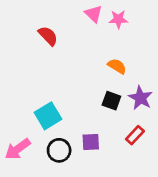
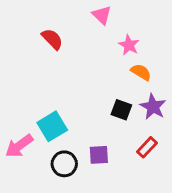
pink star: (118, 19) -> (129, 45), moved, turned 30
orange semicircle: (117, 66) -> (141, 72), moved
pink arrow: (18, 149) -> (19, 146), moved

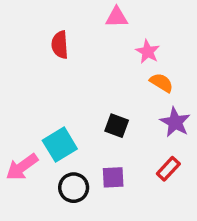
pink triangle: (102, 15) -> (117, 17), turned -45
red semicircle: (52, 39) -> (60, 45), turned -140
black square: (121, 110) -> (117, 126), moved

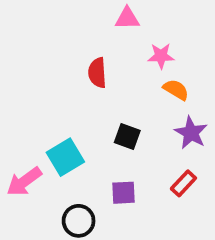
red semicircle: (60, 45) -> (97, 73), moved
pink star: (148, 52) -> (161, 56), turned -30
black circle: (74, 188) -> (79, 221), moved

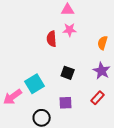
pink star: (161, 56) -> (70, 30), moved
orange semicircle: (176, 90) -> (103, 43), moved, turned -104

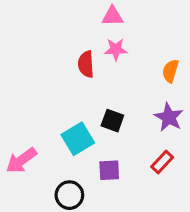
cyan square: (35, 84) -> (78, 139), moved

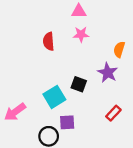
red semicircle: (86, 64) -> (49, 41), moved
purple star: (169, 117) -> (108, 73), moved
purple square: (109, 170) -> (67, 122), moved

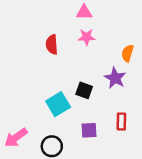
pink arrow: (15, 112) -> (16, 138), moved
red rectangle: (113, 113) -> (121, 121), turned -42
purple square: (67, 122) -> (89, 130), moved

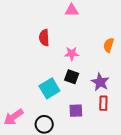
pink star: (87, 37) -> (72, 54), moved
purple star: (115, 78) -> (100, 82), moved

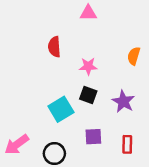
red rectangle: (103, 103) -> (127, 144), moved

